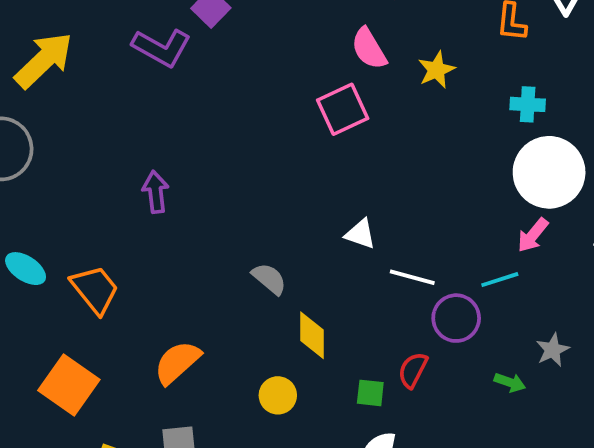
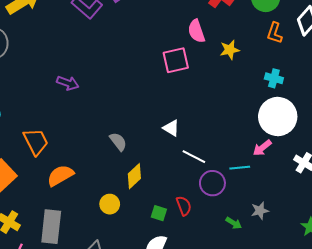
purple arrow: (156, 192) -> (68, 83), turned 105
orange trapezoid: (95, 289) -> (36, 142), moved
yellow diamond: (312, 335) -> (134, 176), turned 35
red semicircle: (413, 370) -> (184, 206), turned 120

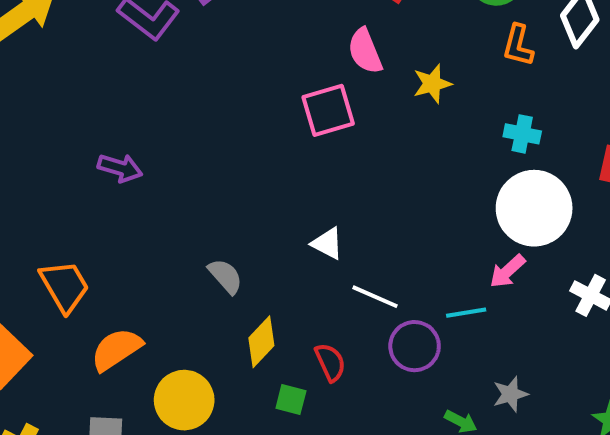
yellow circle: (110, 204) -> (184, 400), moved, size x1.5
red semicircle: (184, 206) -> (330, 362), moved
green square: (159, 213) -> (291, 399), moved

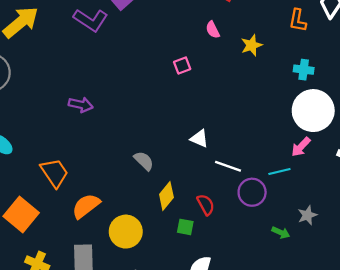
pink semicircle: (365, 51) -> (213, 30), size x0.7
pink square: (328, 110) -> (182, 65), moved, size x0.6

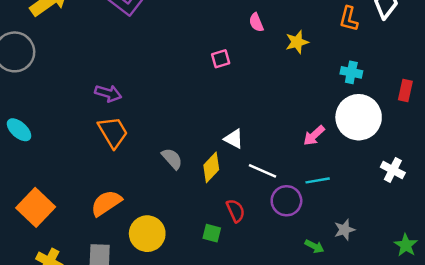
pink arrow: (301, 147) -> (314, 135), moved
orange trapezoid: (54, 173) -> (113, 132), moved
yellow diamond: (166, 196) -> (211, 167), moved

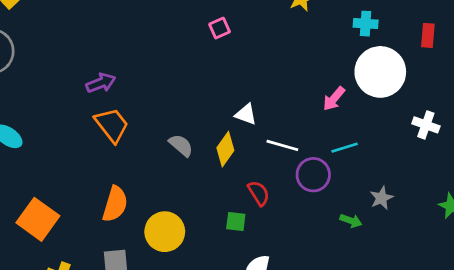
purple arrow: (108, 93) -> (101, 83), turned -30
orange semicircle: (106, 203) -> (115, 204), turned 148

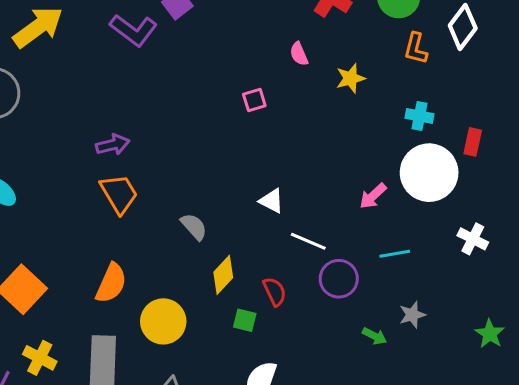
red rectangle: (428, 35) -> (473, 142), moved
cyan line: (345, 148) -> (395, 254), moved
yellow diamond: (225, 149) -> (223, 275), moved

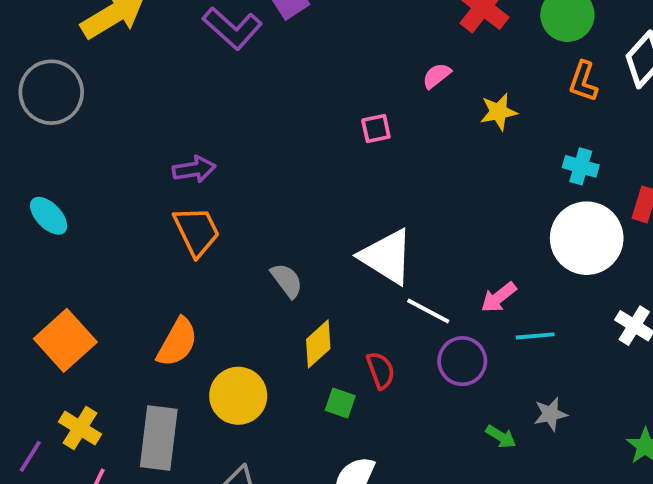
pink semicircle: (299, 54) -> (437, 76), turned 70
pink arrow: (373, 196) -> (499, 297), moved
white triangle: (272, 201) -> (387, 257), size x1.8

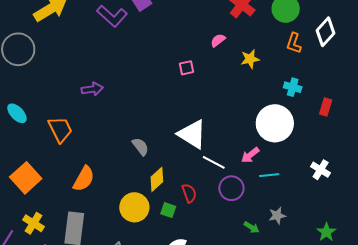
orange trapezoid: (197, 231) -> (60, 129), moved
white circle: (587, 238) -> (275, 123), moved
yellow circle: (238, 396) -> (134, 207), moved

